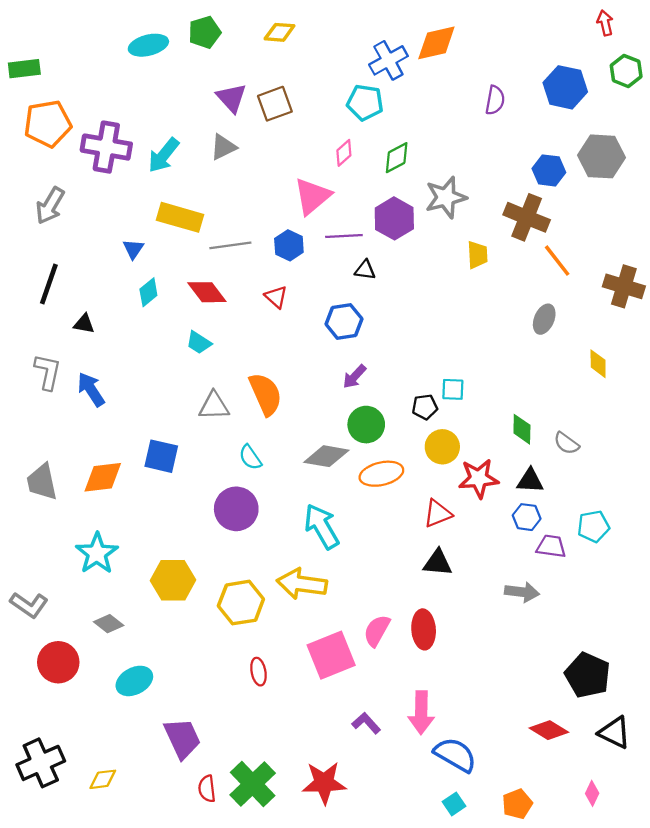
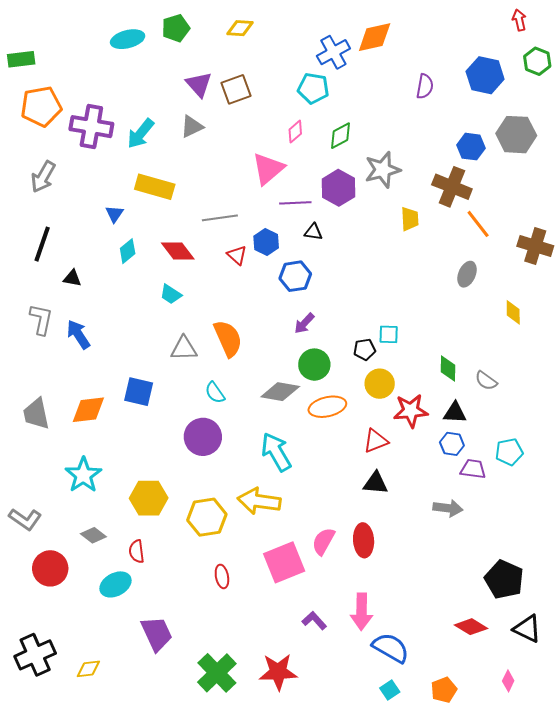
gray line: (230, 245) -> (220, 218), moved
blue hexagon: (289, 245) -> (266, 242), moved
red semicircle: (207, 789) -> (137, 551), moved

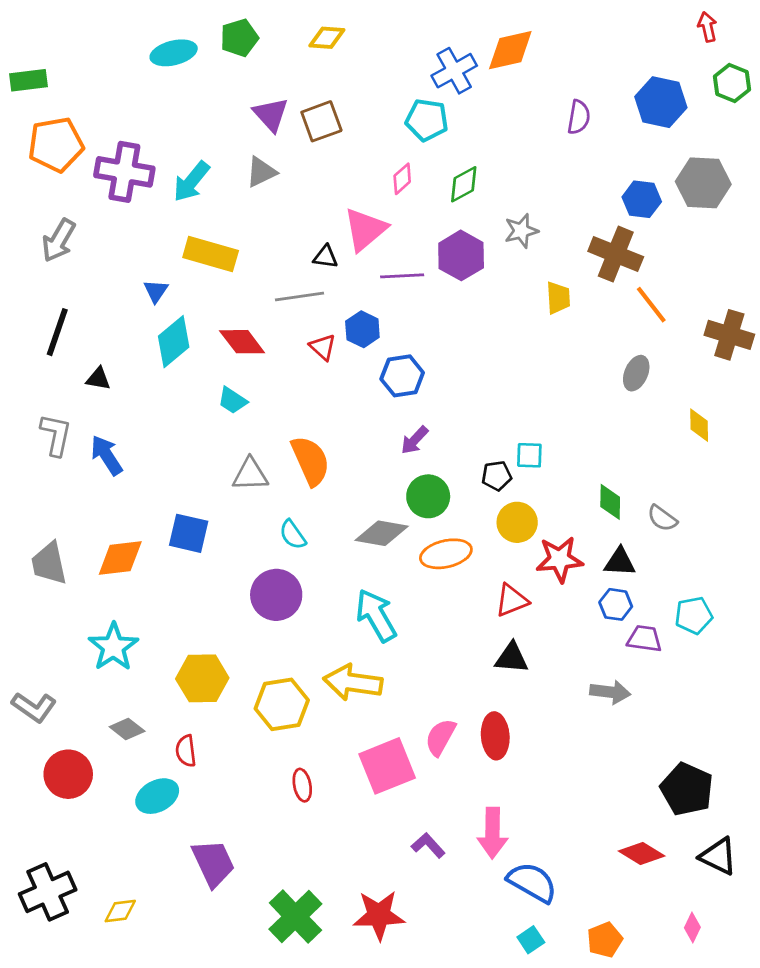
gray star: (383, 170) -> (521, 231), size x0.7
black triangle: (313, 232) -> (326, 257), moved
cyan diamond: (128, 251) -> (174, 342), size x1.5

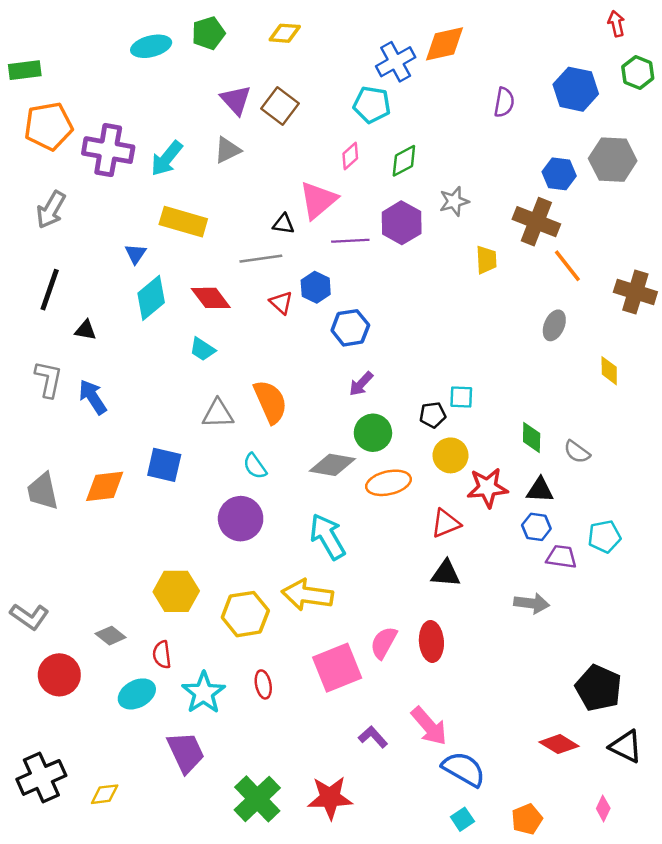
brown square: (321, 121) -> (280, 106), turned -33
cyan star: (113, 647) -> (204, 693), moved
pink arrow: (492, 833) -> (429, 726), turned -42

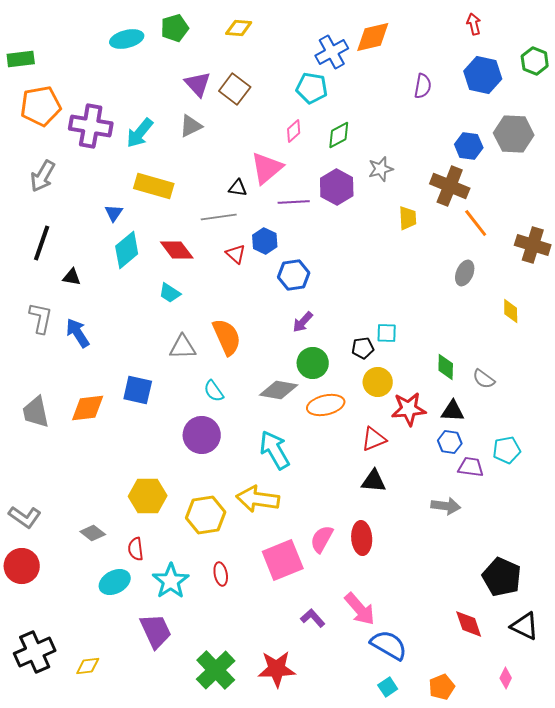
red arrow: (616, 24) -> (474, 24), moved
red circle: (59, 675) -> (22, 566), moved
red diamond: (559, 744) -> (469, 624), turned 40

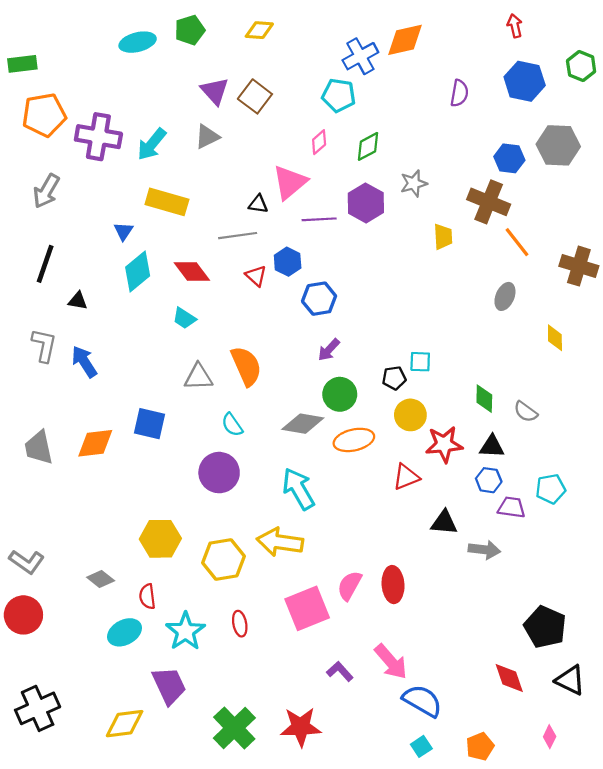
black triangle: (374, 481) -> (444, 523), moved
yellow diamond: (88, 666) -> (125, 724), moved, size x1.5

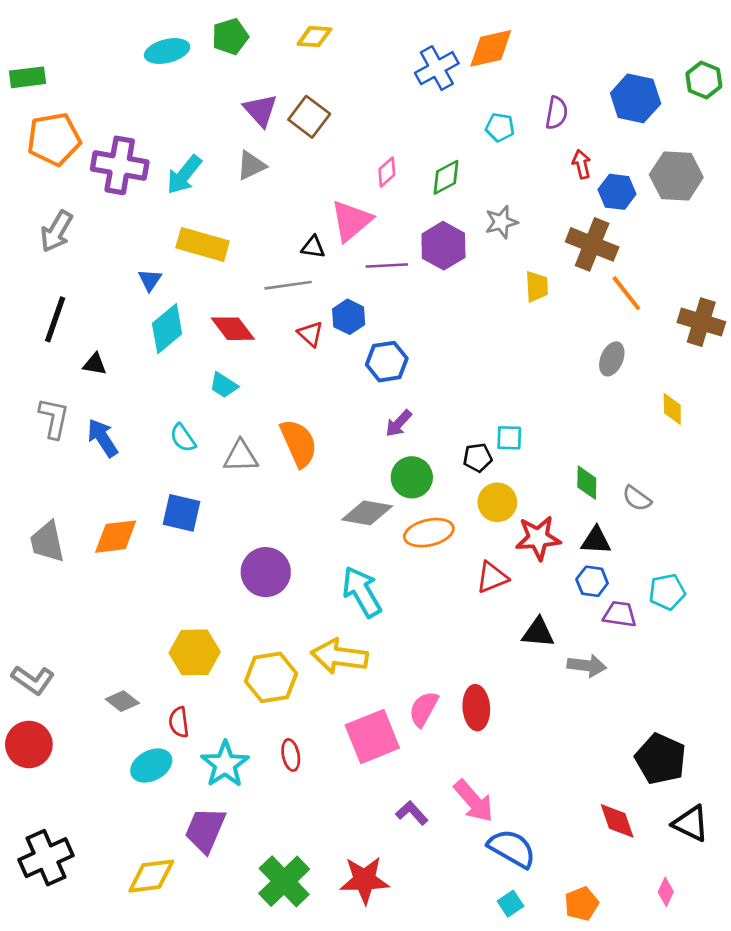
red arrow: (515, 26) -> (582, 164), moved
cyan pentagon: (339, 95) -> (500, 127), moved, size x0.7
cyan semicircle: (232, 425) -> (183, 438), moved
purple trapezoid: (169, 686) -> (205, 830), turned -132

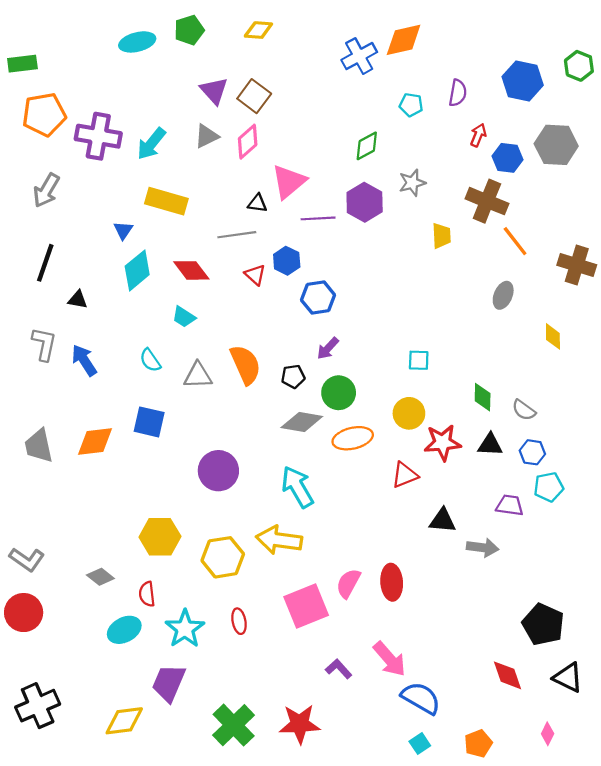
red arrow: (582, 164) -> (478, 135), turned 35
pink diamond: (387, 172) -> (248, 142), moved, size x1.4
black pentagon: (478, 458) -> (293, 377), moved
blue hexagon: (592, 581) -> (532, 452), moved

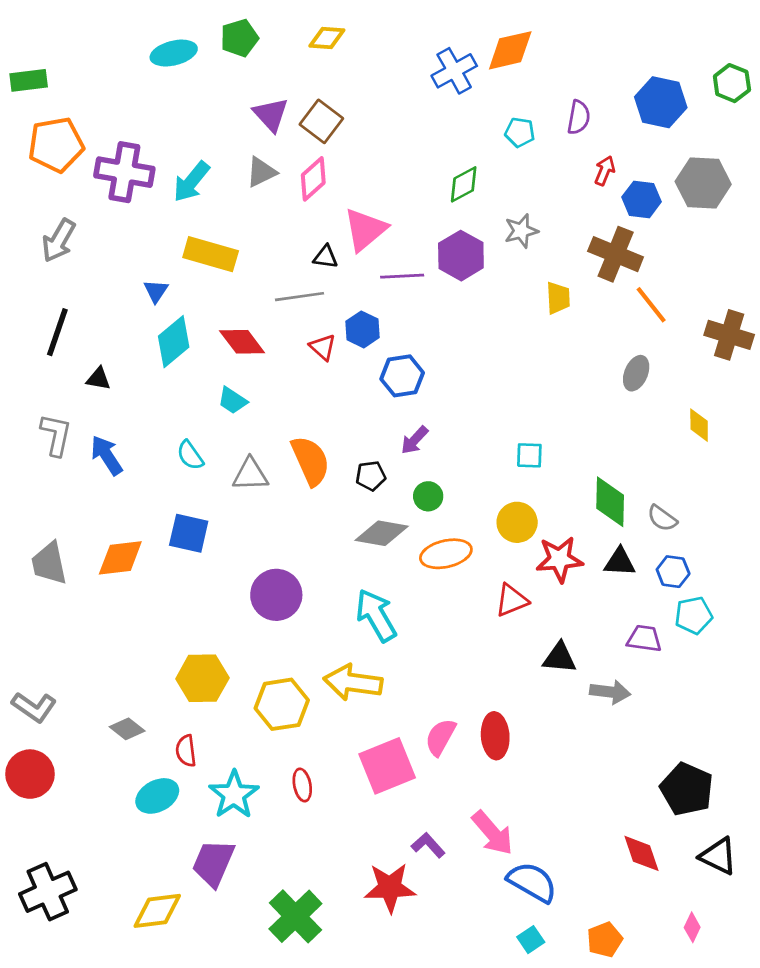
green circle: (339, 393) -> (428, 496), size x0.7
green diamond: (483, 397) -> (610, 502), size x1.4
red star: (300, 724) -> (390, 888), moved

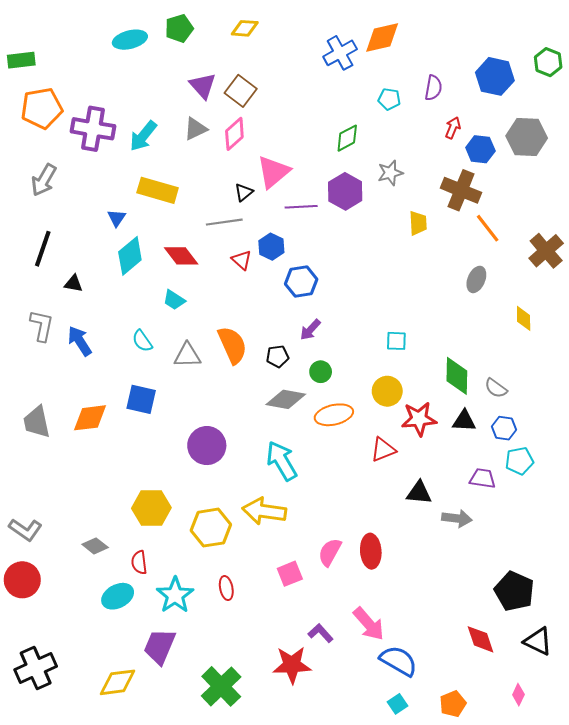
black triangle: (326, 257) -> (244, 192), turned -48
brown cross: (729, 335) -> (546, 251), turned 32
pink square: (387, 766) -> (290, 574), size x0.6

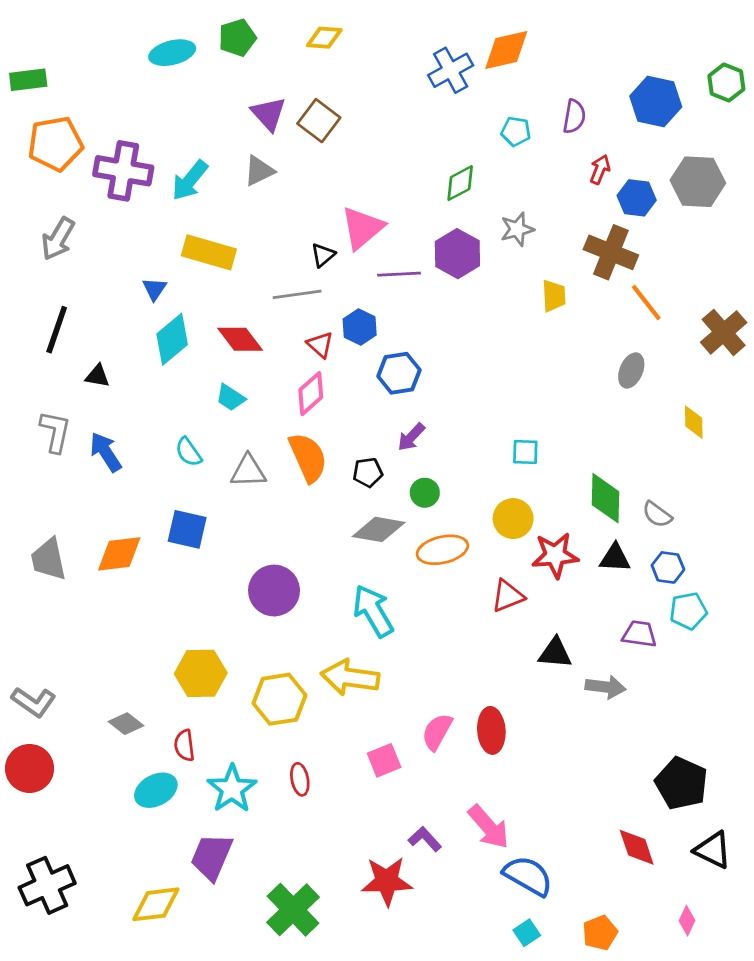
pink diamond: (234, 134) -> (311, 394), moved

